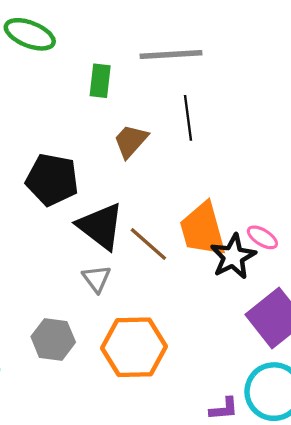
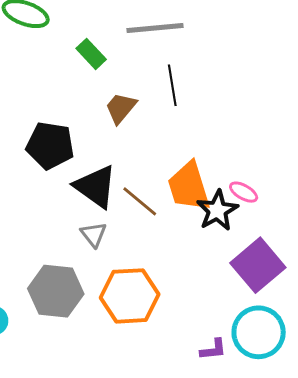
green rectangle: (100, 81) -> (91, 54), turned -48
gray hexagon: (53, 339) -> (56, 291), size x1.4

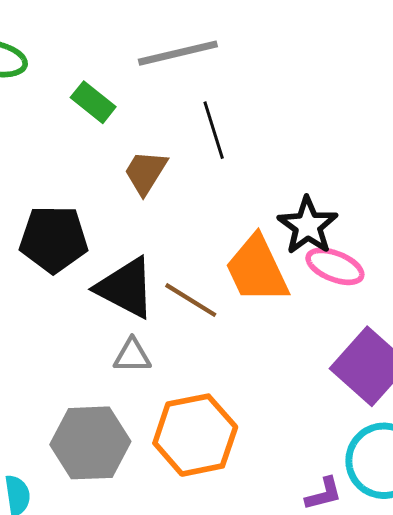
pink ellipse: (244, 192) -> (335, 266), size x1.4
black star: (217, 210) -> (308, 226), moved
gray triangle: (94, 234) -> (132, 356), turned -44

